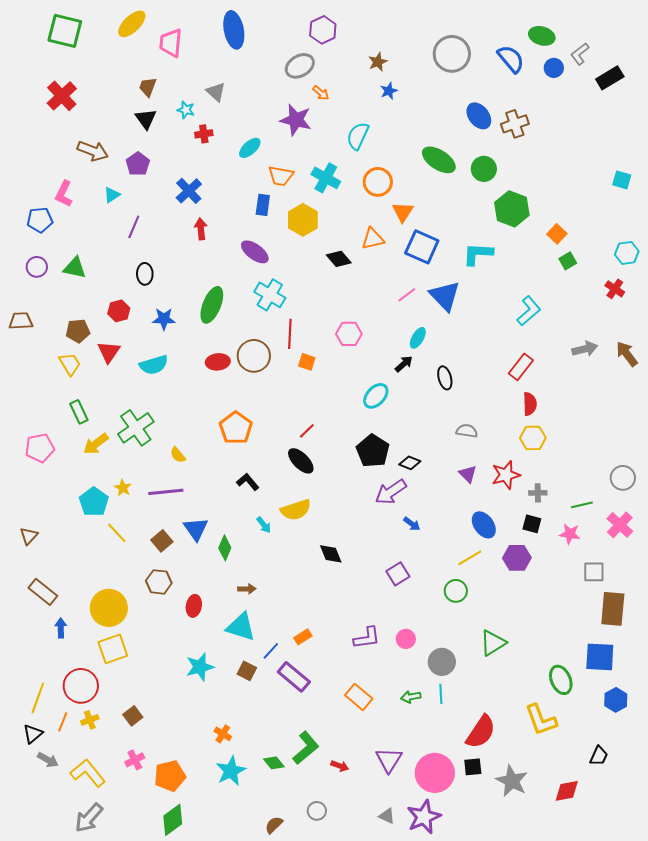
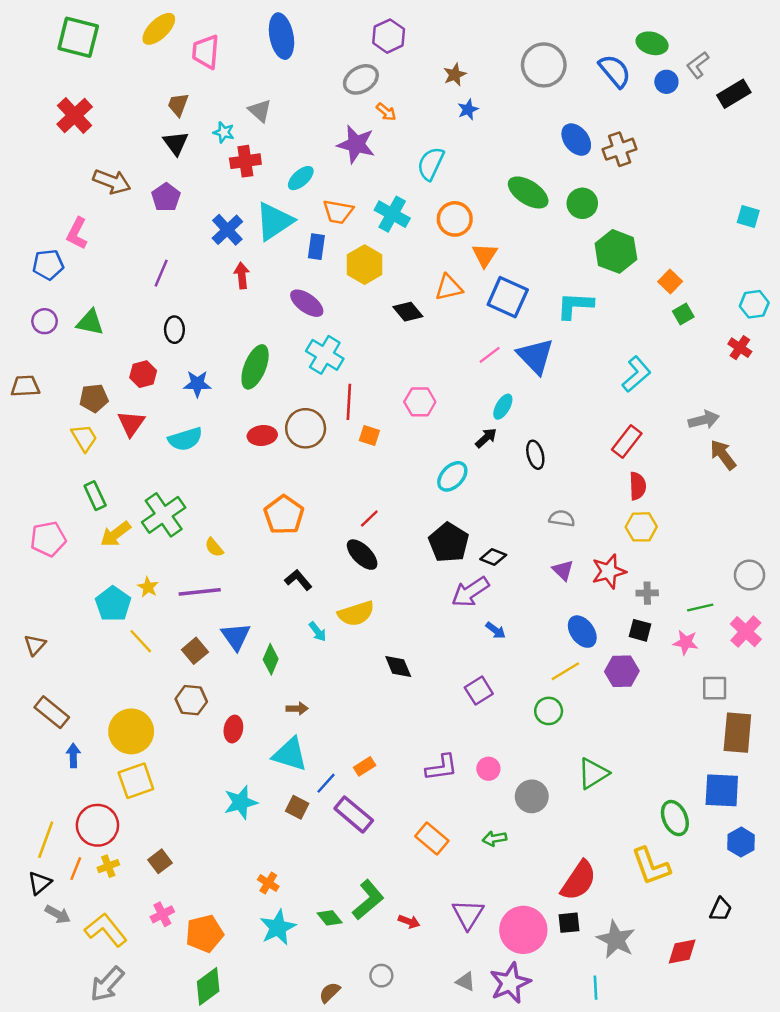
red cross: (204, 134) -> (245, 161), size x1.4
cyan triangle: (112, 195) -> (274, 221), moved, size x2.0
brown arrow: (627, 354) -> (723, 455), moved
cyan line: (441, 694) -> (595, 988), moved

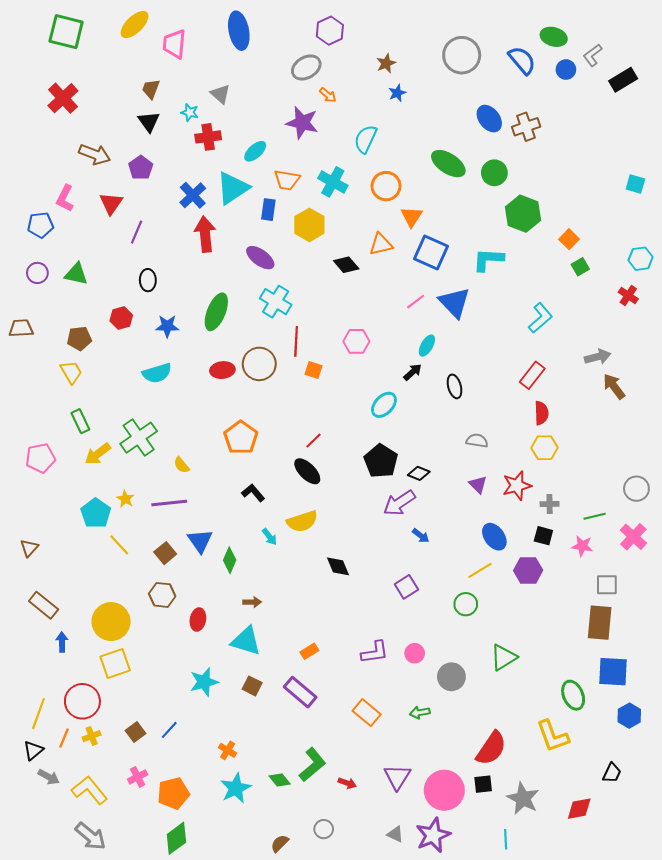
red arrow: (242, 275) -> (205, 234), size x1.6
red triangle: (131, 423) -> (111, 203), moved
brown rectangle: (737, 733) -> (600, 623), moved
blue line: (326, 783) -> (169, 730), moved
gray arrow: (107, 984) -> (91, 836), turned -92

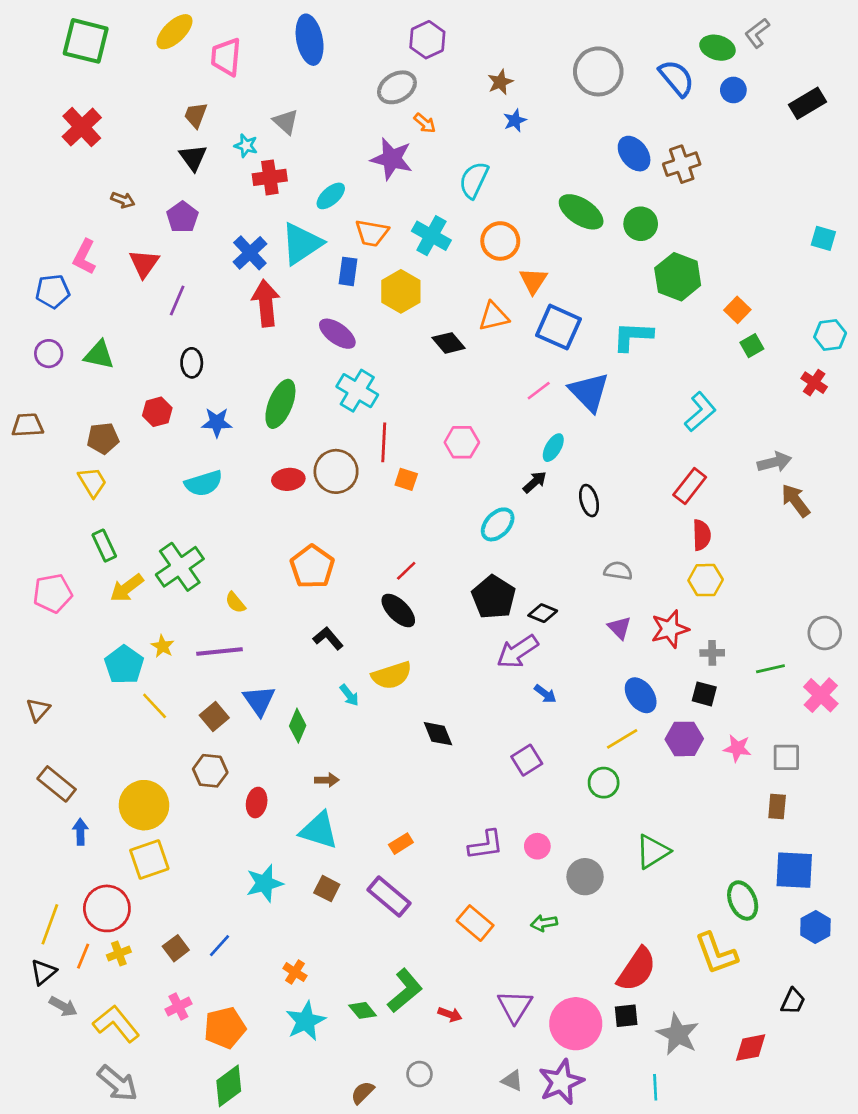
gray L-shape: (593, 55) -> (757, 33), moved
brown arrow: (95, 154) -> (123, 200), size x0.6
pink star: (582, 546) -> (737, 748), moved
brown rectangle: (600, 623) -> (777, 806), size x0.6

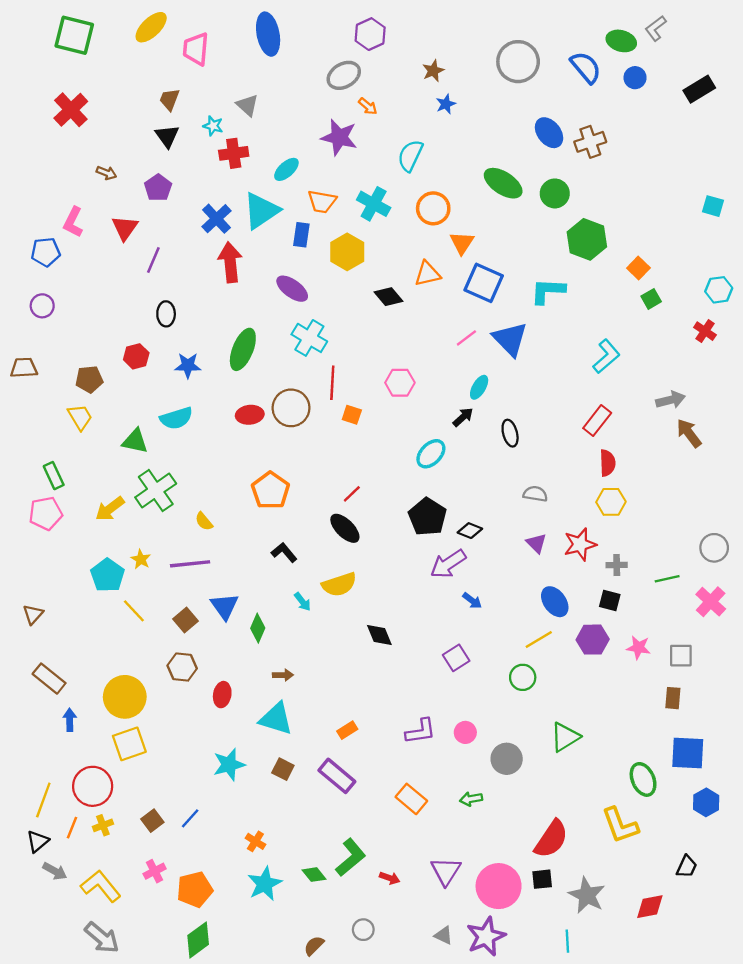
green triangle: (99, 355) -> (135, 441), moved
green rectangle: (104, 546) -> (54, 476), moved

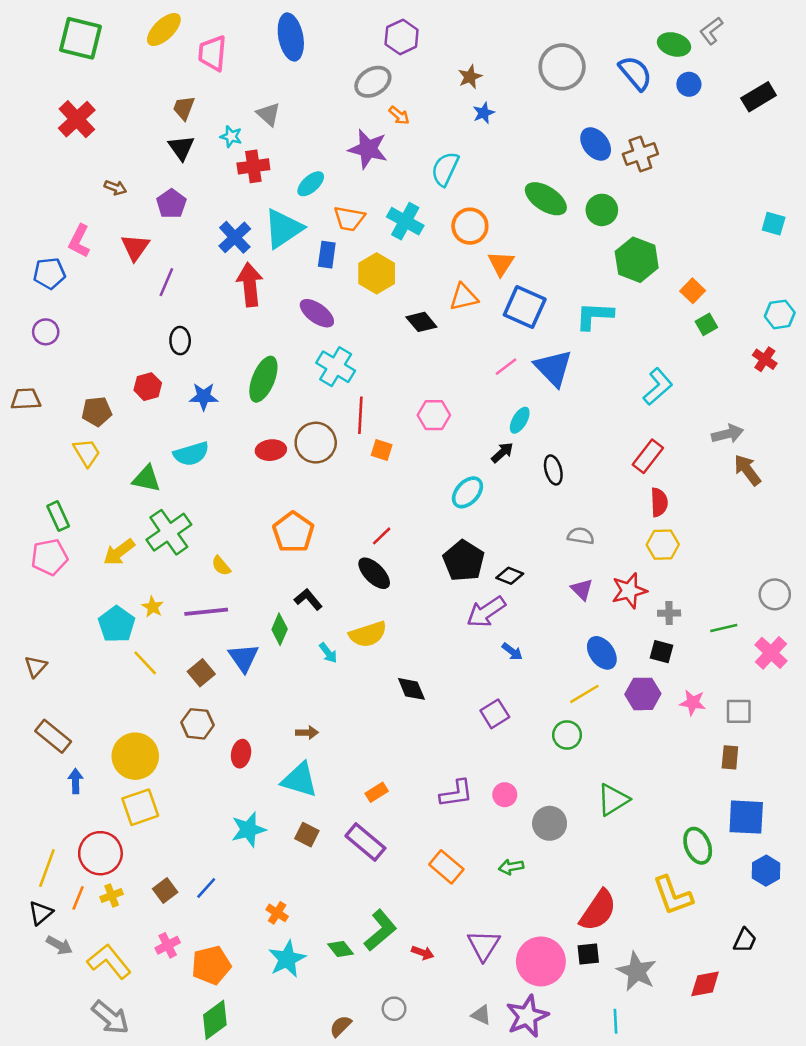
green diamond: (258, 628) -> (280, 629), moved

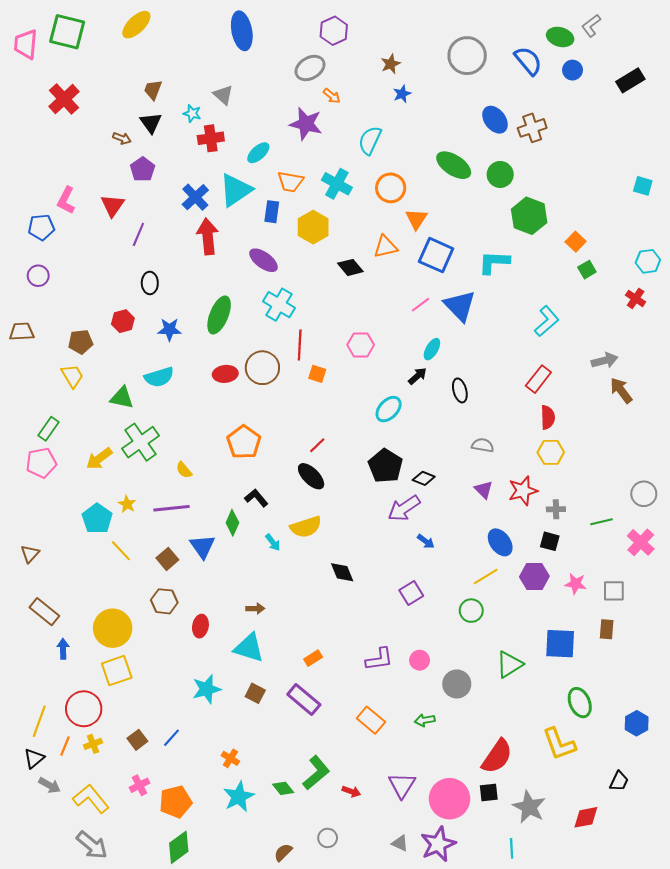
pink trapezoid: (212, 53) -> (26, 44), moved
brown arrow: (115, 188) -> (122, 138), moved
green rectangle: (58, 516) -> (49, 429), turned 60
blue square: (746, 817) -> (560, 644), moved

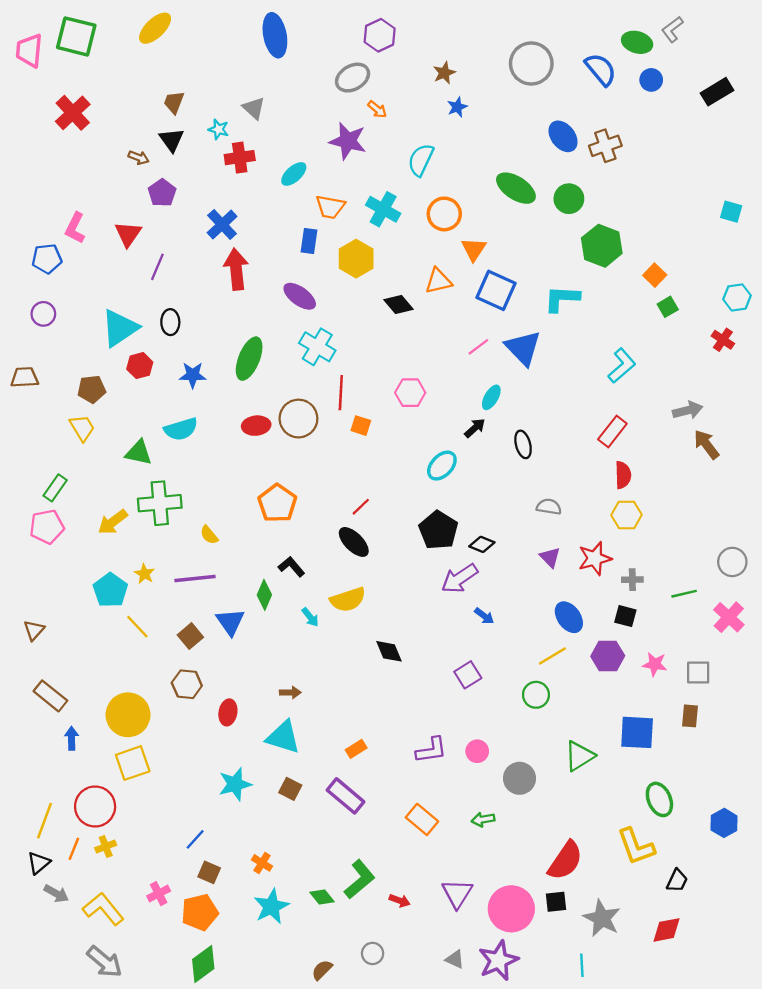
cyan triangle: (236, 190) -> (120, 328), moved
green cross: (141, 442) -> (160, 503), turned 30
brown square: (137, 740) -> (209, 872), moved, turned -30
black trapezoid: (619, 781) -> (677, 881), moved

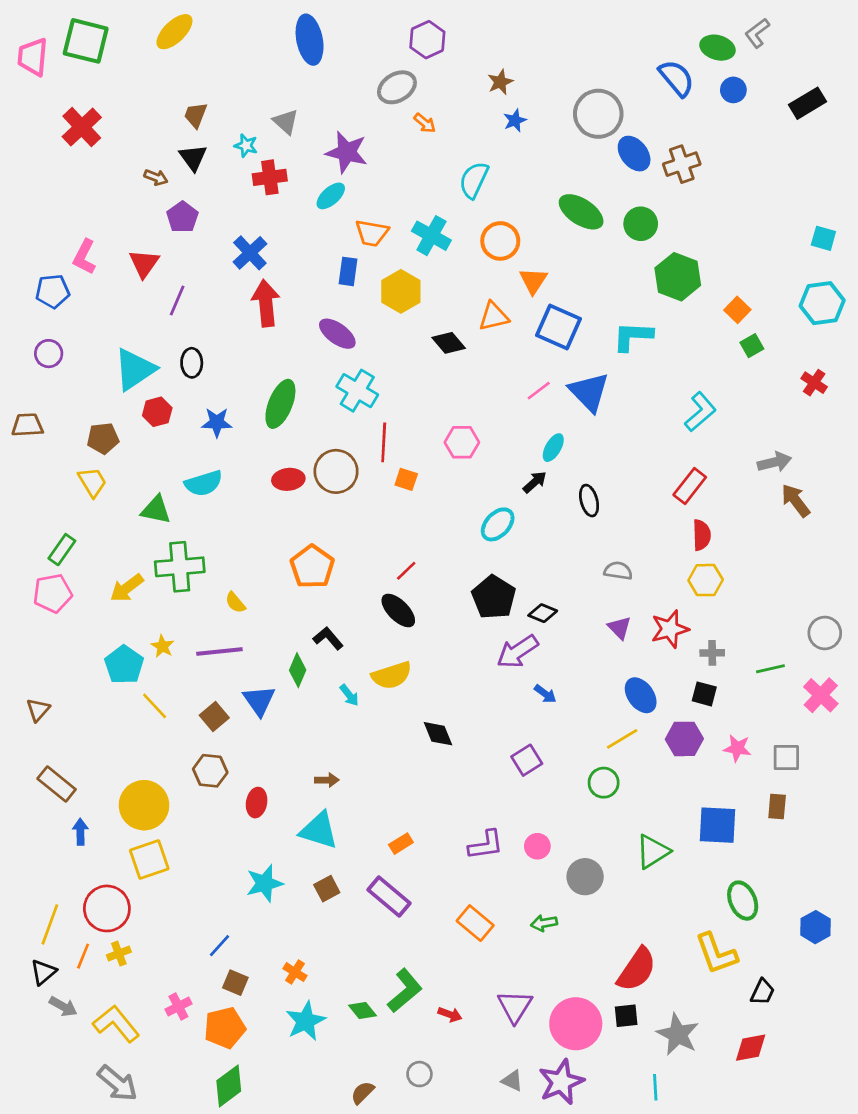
gray circle: (531, 63) -> (598, 114), moved
purple star: (348, 141) -> (347, 152), moved
cyan hexagon: (737, 297) -> (822, 303), moved, size x1.4
brown square: (290, 789) -> (327, 889), turned 35

